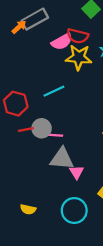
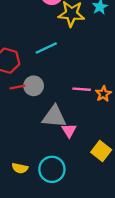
pink line: (54, 135) -> (82, 89), moved
cyan circle: (74, 210) -> (52, 169), moved

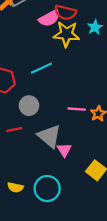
red line: (18, 87) -> (14, 129), moved
gray triangle: (54, 117) -> (49, 136), turned 35

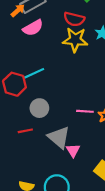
pink semicircle: (49, 18) -> (33, 28), moved
cyan line: (41, 68) -> (34, 73), moved

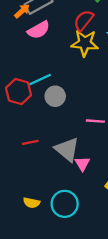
red semicircle: (74, 19) -> (84, 21), turned 114
gray circle: (39, 108) -> (55, 96), moved

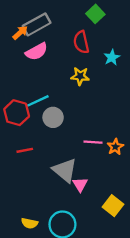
red semicircle: (84, 21) -> (81, 42), turned -50
yellow star: (85, 43) -> (80, 76), moved, size x0.7
red line: (30, 142) -> (25, 150), moved

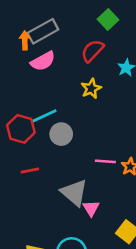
orange arrow: (20, 33) -> (25, 40), turned -49
red semicircle: (81, 42) -> (92, 51), turned 55
yellow star: (80, 76) -> (91, 89), turned -30

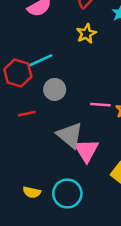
gray circle: (61, 134) -> (55, 89), moved
pink triangle: (91, 208) -> (86, 150), size x1.5

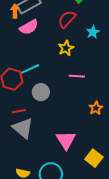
pink line: (100, 105) -> (77, 76), moved
gray triangle: (70, 135) -> (23, 128), moved

